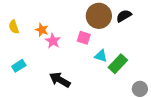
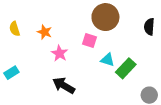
black semicircle: (124, 16) -> (149, 27), moved, turned -56
pink star: (53, 41) -> (59, 53), moved
cyan rectangle: (19, 66) -> (11, 73), moved

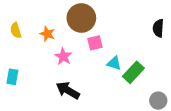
brown circle: (105, 17) -> (81, 18), moved
pink square: (89, 41) -> (95, 43), turned -32
cyan rectangle: (11, 73) -> (12, 77), turned -48

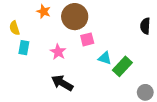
orange star: (47, 34) -> (44, 11), moved
cyan rectangle: (12, 77) -> (24, 48), moved

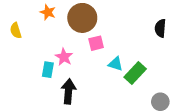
cyan rectangle: (24, 48) -> (48, 70), moved
black arrow: (62, 83) -> (69, 91), turned 65

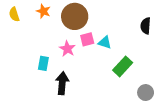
yellow semicircle: (16, 31) -> (14, 14), moved
pink star: (64, 57) -> (67, 49), moved
cyan triangle: (116, 64) -> (105, 42), moved

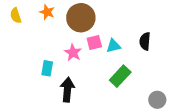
black semicircle: (146, 26) -> (145, 41), moved
cyan triangle: (105, 42) -> (113, 46), turned -32
green rectangle: (123, 66) -> (120, 76), moved

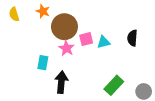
brown circle: (81, 18) -> (64, 27), moved
green rectangle: (120, 76) -> (114, 85), moved

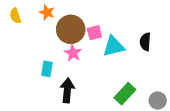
pink square: (86, 39) -> (94, 33), moved
cyan triangle: (104, 42) -> (114, 46), size x1.5

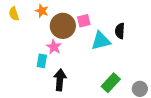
pink square: (94, 33) -> (84, 21), moved
black semicircle: (145, 42) -> (120, 31), moved
pink star: (73, 53) -> (54, 47), moved

